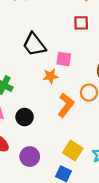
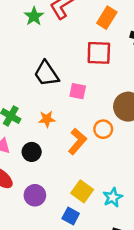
red square: (81, 23) -> (99, 53), size x1.5
orange star: (50, 76) -> (47, 119), moved

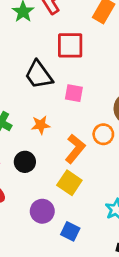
red square: (99, 53) -> (70, 45), moved
yellow square: (82, 191) -> (69, 183), moved
purple circle: (35, 195) -> (42, 211), moved

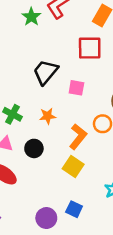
red square: (70, 45) -> (90, 48), moved
black trapezoid: (39, 75) -> (45, 72), turned 76
purple circle: (42, 211) -> (46, 218), moved

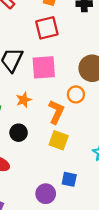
pink square: (76, 88) -> (44, 67), size x1.6

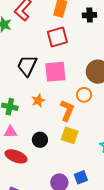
black circle: (19, 133) -> (40, 140), moved
blue square: (69, 179) -> (81, 177), moved, turned -32

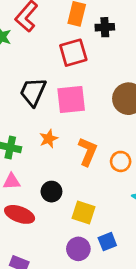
black cross: (90, 15) -> (105, 27), moved
orange circle: (84, 95) -> (121, 161), moved
yellow square: (70, 135) -> (84, 212), moved

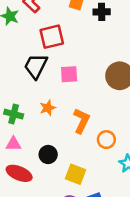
red square: (73, 53) -> (52, 37), moved
pink square: (71, 100) -> (69, 74), size x0.7
orange circle: (121, 161) -> (106, 140), moved

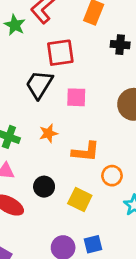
black cross: (102, 12) -> (120, 45), moved
orange L-shape: (81, 121) -> (86, 152), turned 65
yellow square: (75, 174) -> (80, 199), moved

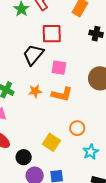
orange L-shape: (86, 152) -> (62, 94), moved
black circle: (44, 187) -> (24, 157), moved

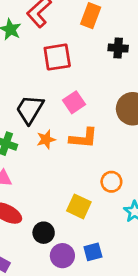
black trapezoid: (33, 55) -> (30, 109), moved
pink square: (59, 68) -> (74, 102), turned -35

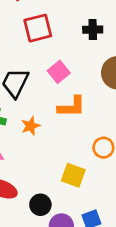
black cross: (118, 48) -> (93, 30), moved
orange star: (46, 139) -> (30, 126), moved

